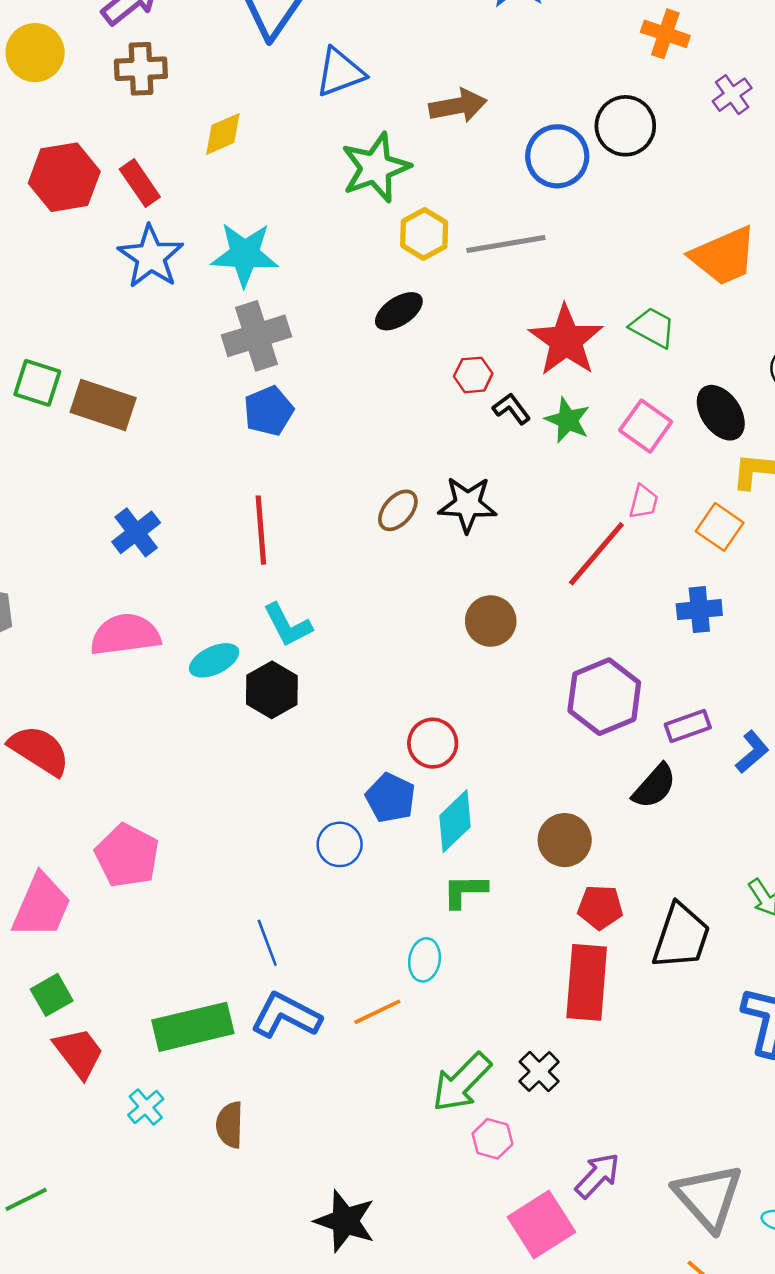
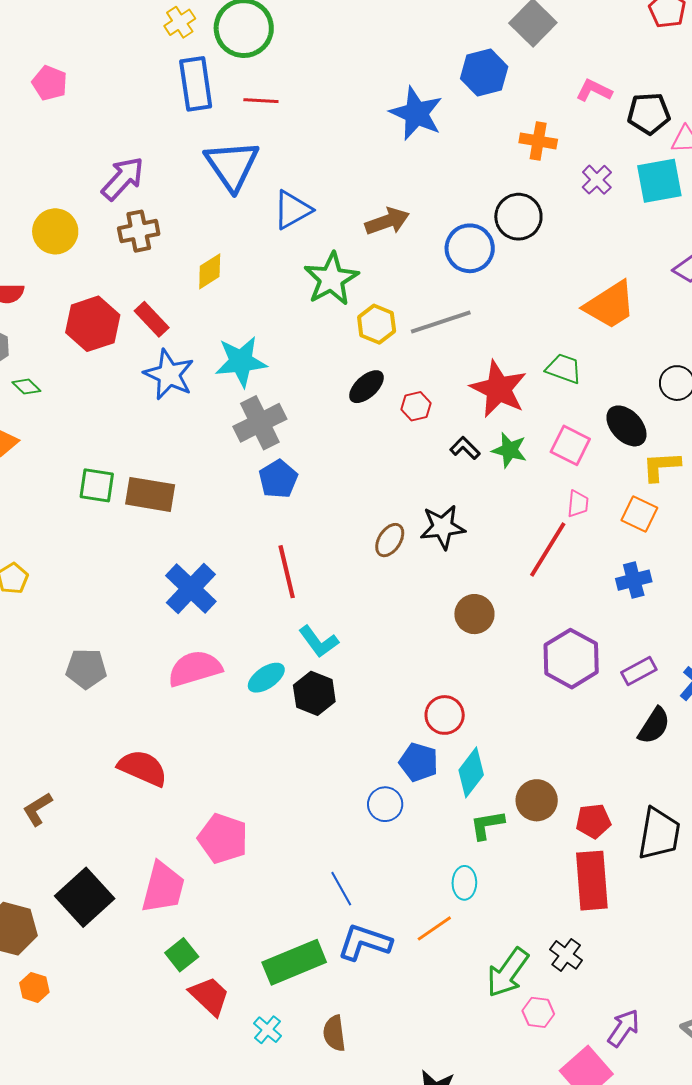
red hexagon: (473, 375) -> (416, 406), moved
blue cross: (136, 532) -> (191, 588), size x1.4
black semicircle: (654, 786) -> (654, 726), moved
brown circle: (565, 840) -> (537, 800), moved

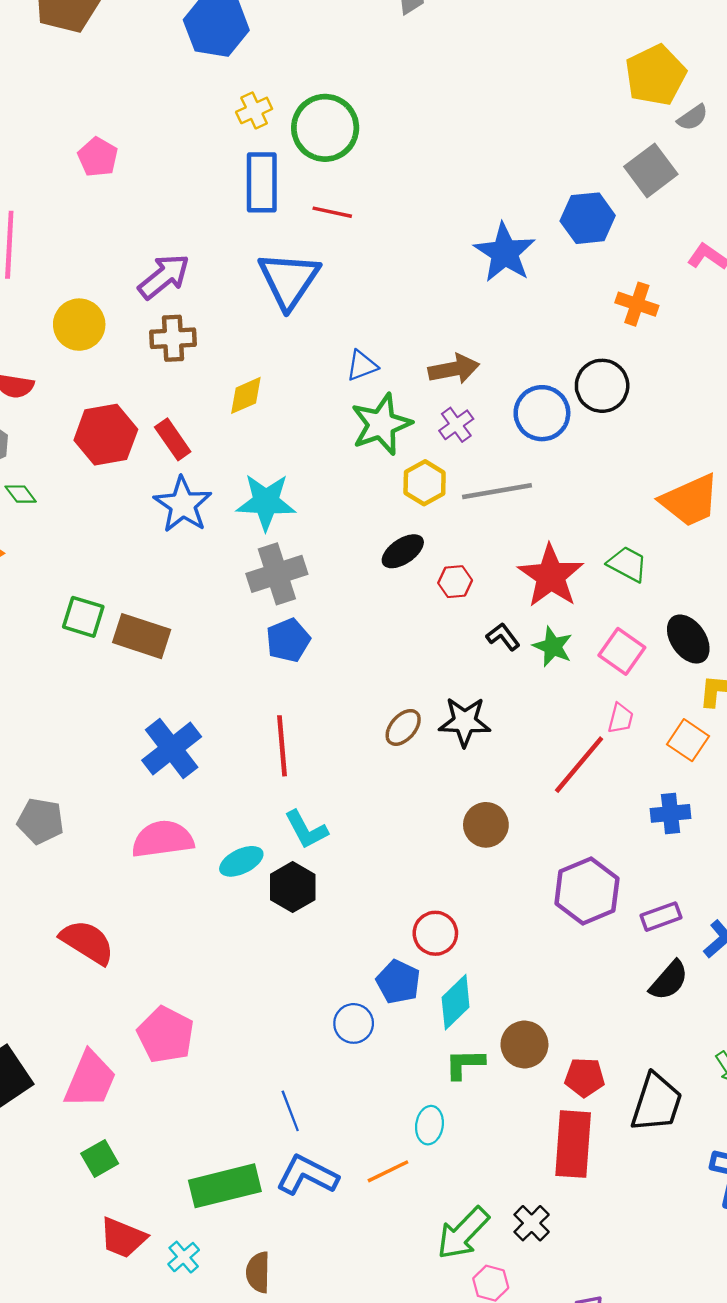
purple cross: (597, 180) -> (456, 425), moved
blue triangle: (292, 210) -> (362, 366), moved, size x0.7
red trapezoid: (209, 996) -> (123, 1238), moved, turned 150

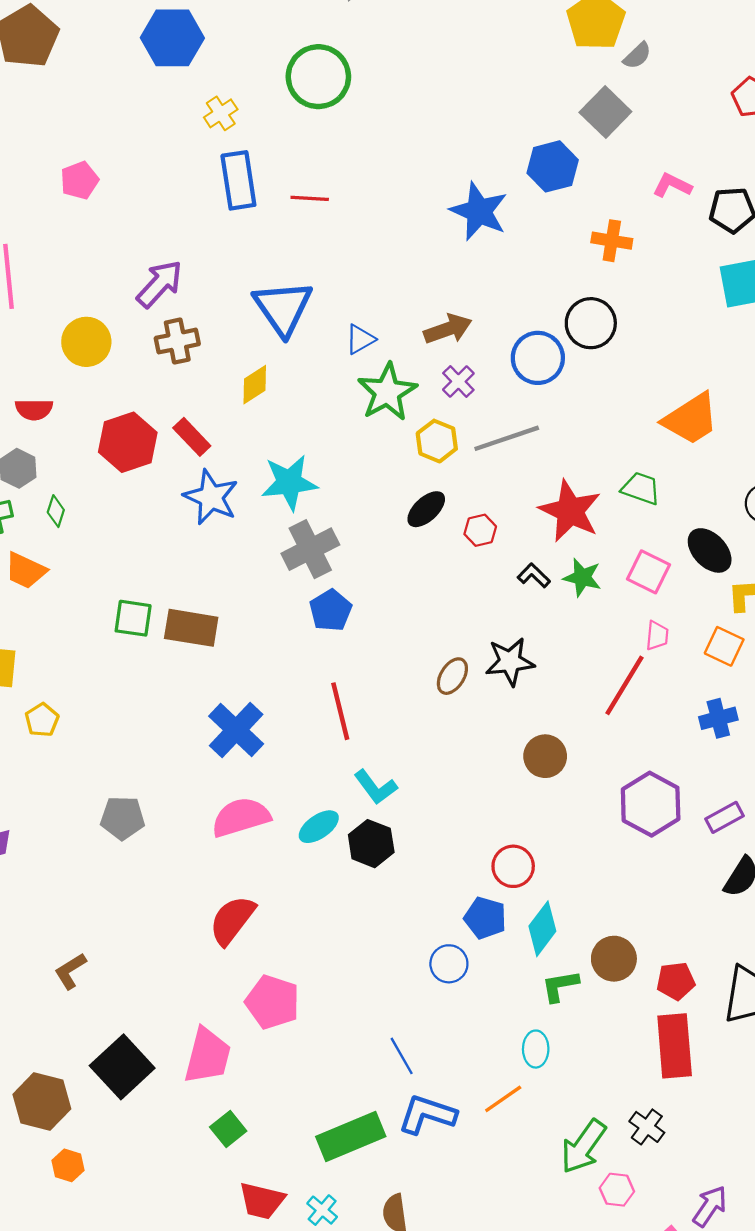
green circle: (325, 128) -> (318, 77), moved
pink pentagon: (98, 157) -> (79, 180), turned 30
blue triangle: (289, 280) -> (283, 308), moved
green diamond: (21, 494) -> (56, 511), turned 64
red semicircle: (87, 942) -> (232, 920), moved, turned -76

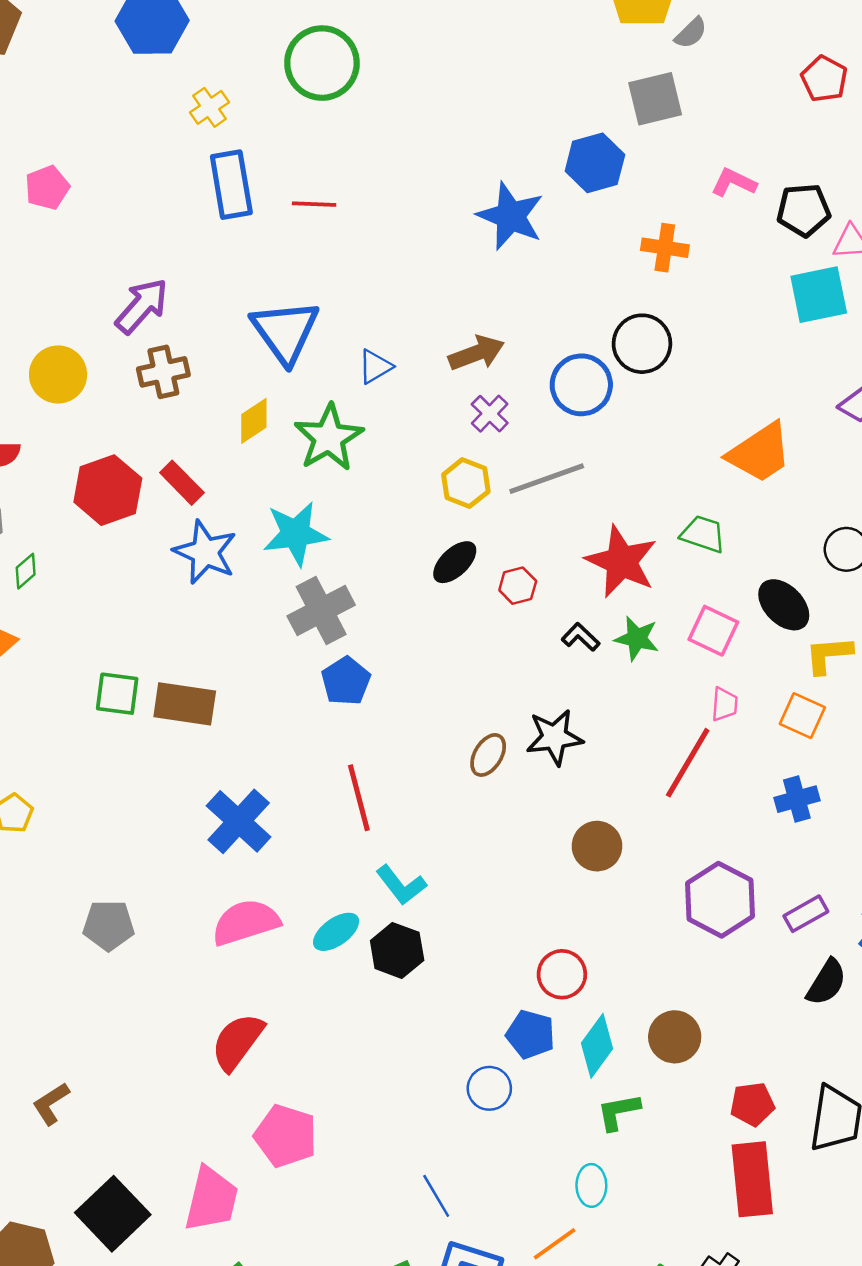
gray square: (605, 112) -> (655, 99), turned 33
green star: (387, 392) -> (329, 438), moved
green diamond: (56, 511) -> (26, 571), turned 32
brown circle: (614, 959) -> (675, 1037), moved

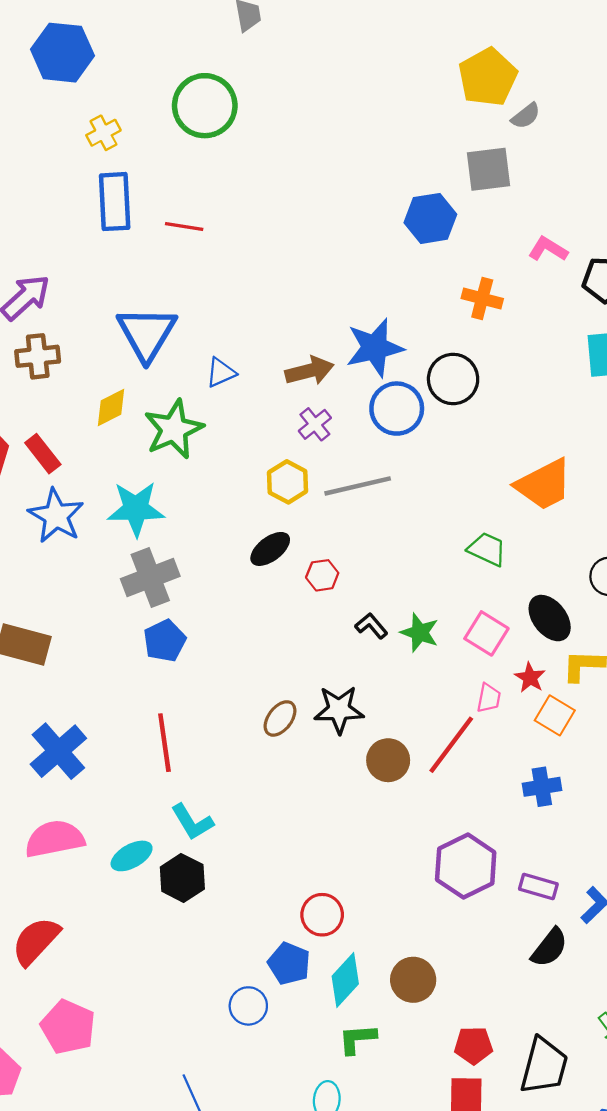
blue star: (510, 216) -> (375, 348), moved, turned 30
red star: (621, 562) -> (530, 678), moved, size x0.5
brown circle: (597, 846) -> (388, 760), moved
purple rectangle: (806, 914) -> (538, 886), turned 39

